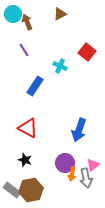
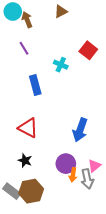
blue rectangle: (35, 86) -> (35, 85), turned -48

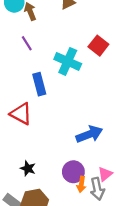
cyan cross: (61, 65) -> (68, 61), size x1.6
red triangle: (28, 128) -> (21, 114), moved
blue arrow: (80, 130) -> (89, 134), turned -130

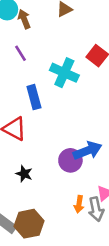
black star: (28, 168) -> (24, 174), moved
purple circle: (73, 172) -> (70, 160), moved

